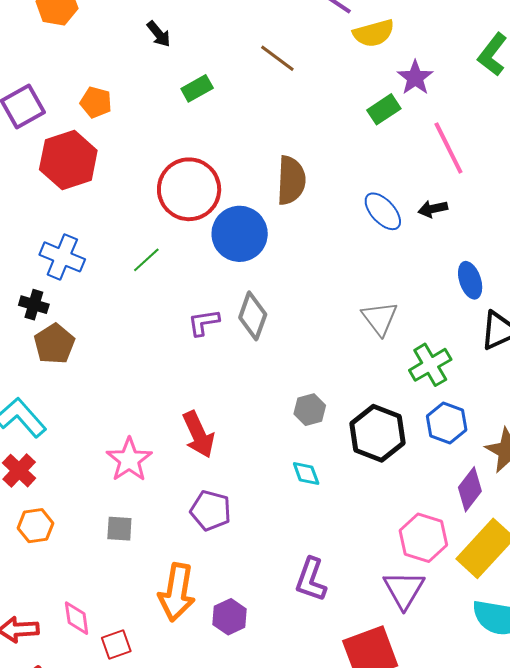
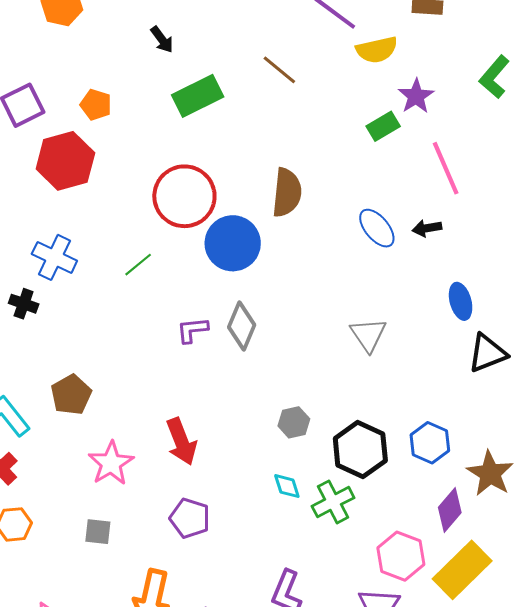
green rectangle: (197, 88) -> (198, 96), size x1.6
brown pentagon: (54, 344) -> (71, 395), moved
green cross: (430, 365) -> (333, 502), moved

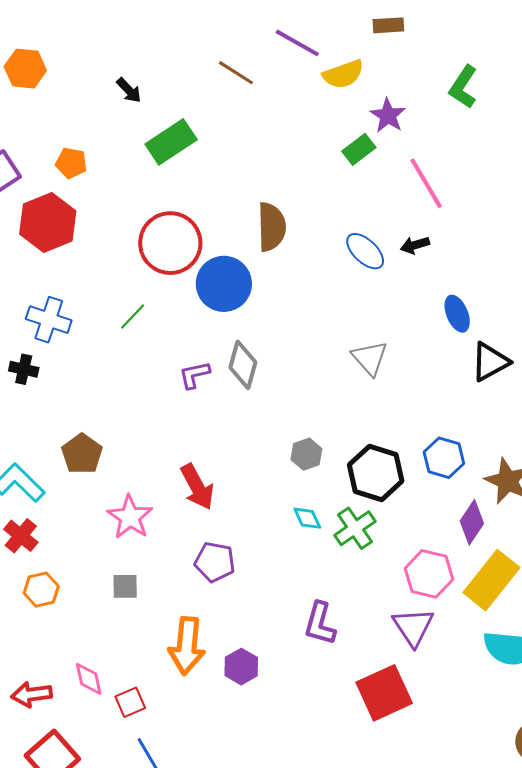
brown line: (279, 70) -> (236, 73), moved

